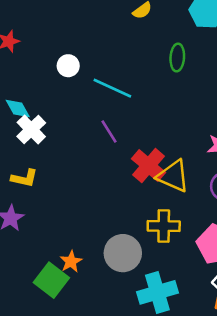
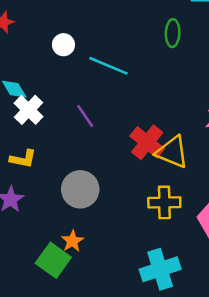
purple line: (109, 132) -> (85, 116), moved
gray circle: (123, 253) -> (80, 189), moved

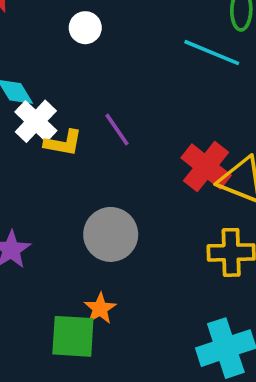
cyan line: (108, 66) -> (212, 53), moved
yellow L-shape: (23, 159) -> (63, 143), moved
green square: (53, 260) -> (73, 336), turned -32

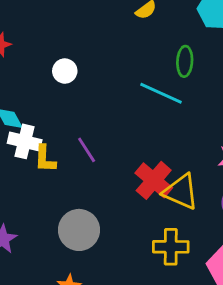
white cross: (36, 121) -> (25, 141), turned -32
yellow L-shape: (63, 143) -> (45, 159), turned 80

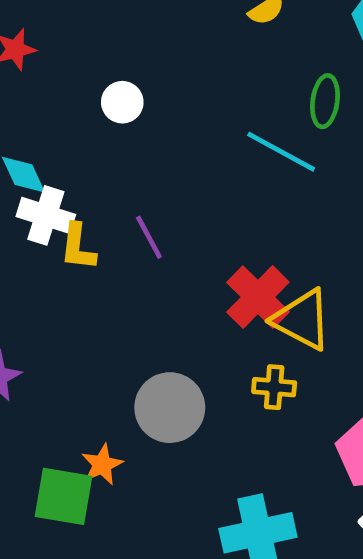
gray circle: (79, 230) -> (170, 408), moved
yellow cross: (171, 247) -> (274, 387), moved, size x0.7

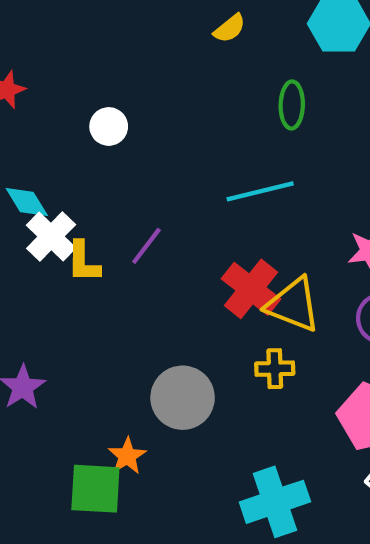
cyan line: (281, 152) -> (260, 191), moved, turned -36
white cross: (46, 215) -> (51, 237), turned 33
purple line: (149, 237) -> (146, 246), turned 72

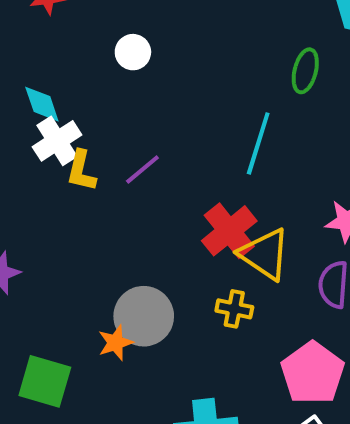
cyan line: (260, 191) -> (258, 143), turned -72
orange star: (127, 456) -> (115, 343), moved

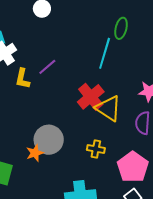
green ellipse: (305, 71) -> (121, 28), moved
yellow L-shape: (81, 171) -> (22, 79), moved
yellow cross: (234, 309) -> (96, 149), moved

